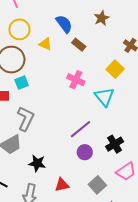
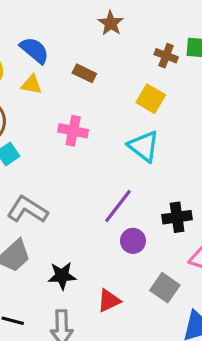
blue semicircle: (64, 24) -> (34, 50), moved
pink cross: (76, 80) -> (73, 131), moved
gray L-shape: (26, 119) -> (27, 210), turned -70
black cross: (115, 144) -> (177, 217), turned 36

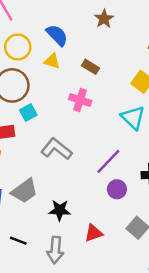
brown star: (111, 23) -> (104, 19), moved
brown rectangle: (84, 73) -> (90, 67), moved
gray L-shape: (27, 210) -> (56, 149), moved

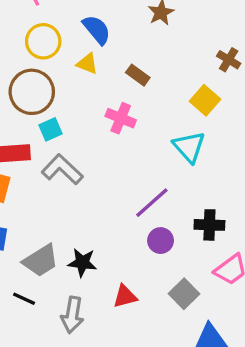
gray L-shape: (56, 149) -> (62, 169), moved
gray trapezoid: (24, 191) -> (41, 261), moved

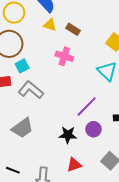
yellow triangle: (87, 64) -> (50, 25), moved
gray trapezoid: (41, 261) -> (22, 128), moved
black star: (82, 263) -> (68, 135), moved

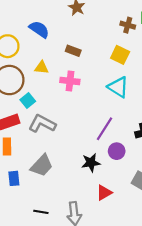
yellow triangle: (50, 25) -> (42, 68), moved

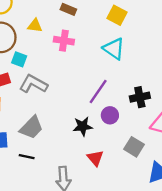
cyan square: (28, 100) -> (19, 59), turned -32
red triangle: (104, 193) -> (95, 158), turned -42
black line: (41, 212) -> (27, 157), moved

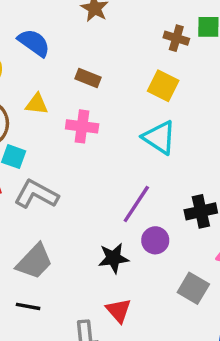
red triangle: (95, 158) -> (119, 310), moved

